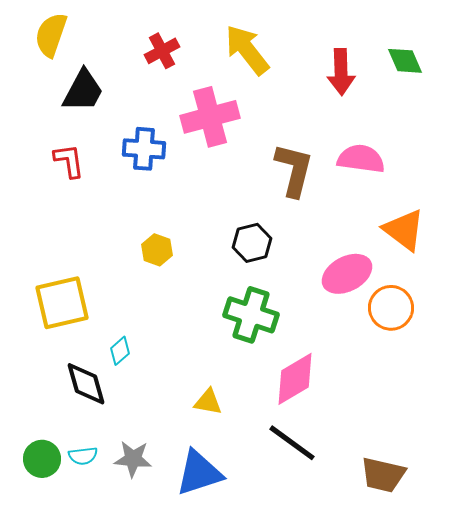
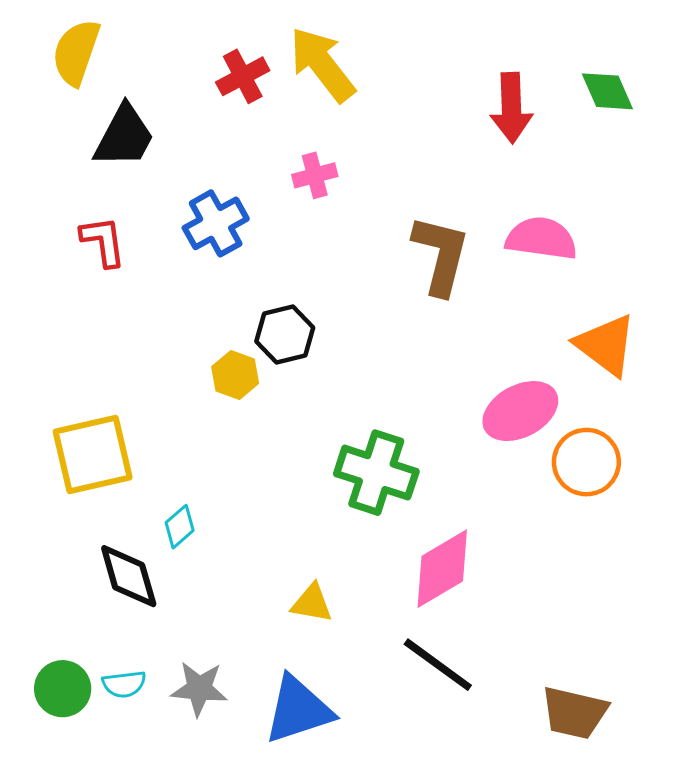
yellow arrow: (247, 50) -> (322, 64), moved
pink cross: (210, 117) -> (315, 175), size x0.5
blue cross: (144, 149) -> (216, 223), turned -33
black hexagon: (252, 243) -> (285, 334), moved

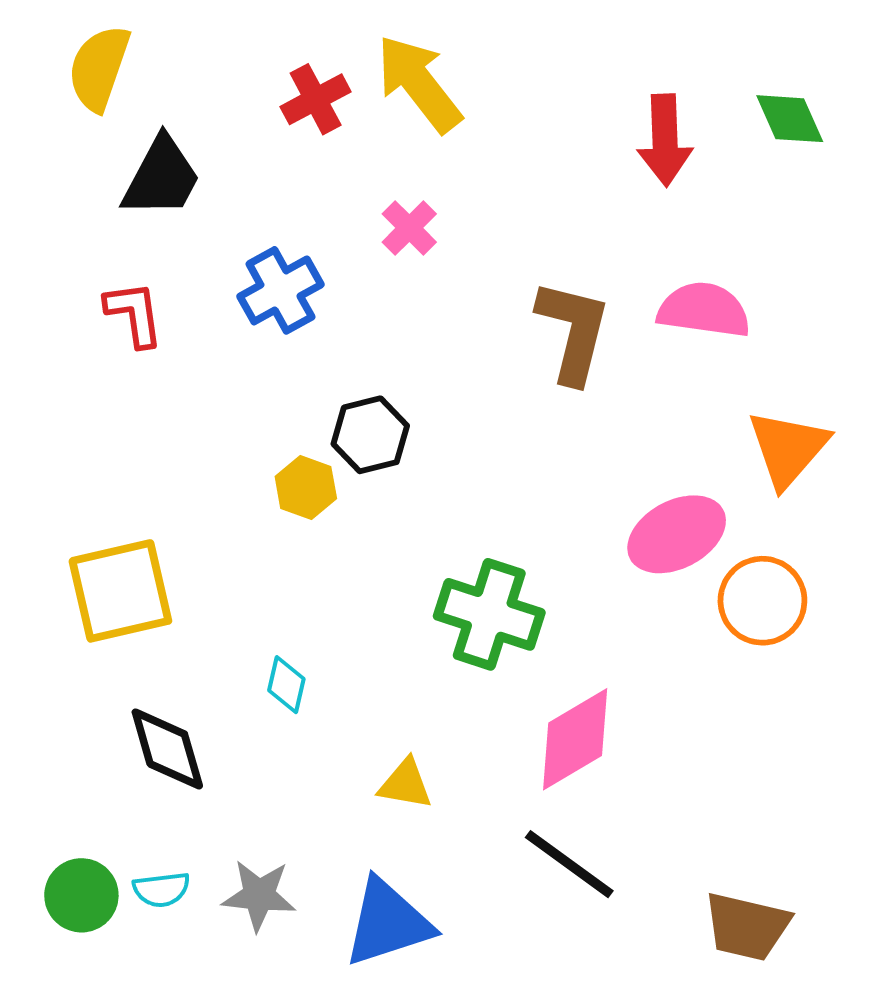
pink cross: (315, 175) -> (409, 228), turned -30
orange triangle: (606, 345) -> (788, 448), turned 34
cyan diamond: (180, 527) -> (286, 685), moved, turned -36

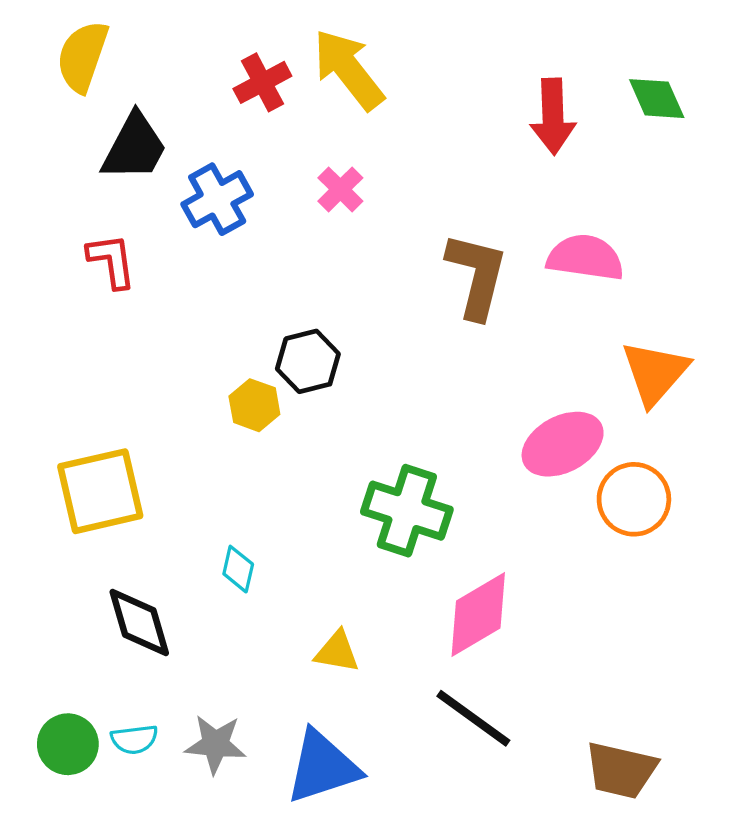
blue cross: (280, 290) -> (217, 199), moved

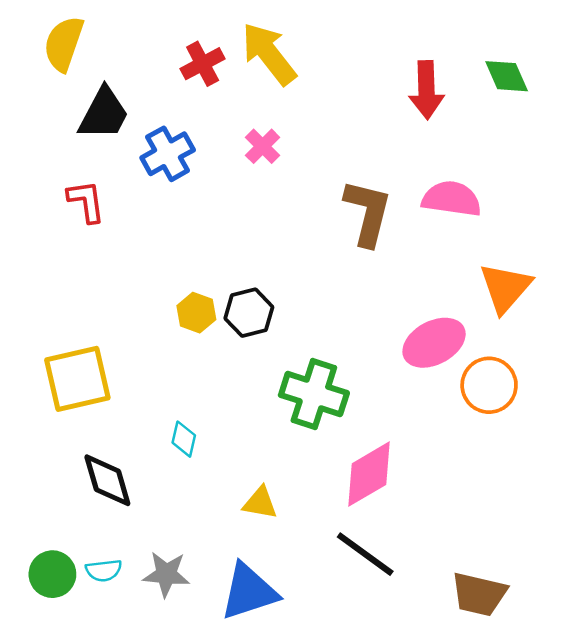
black hexagon: (308, 361) -> (249, 313), moved

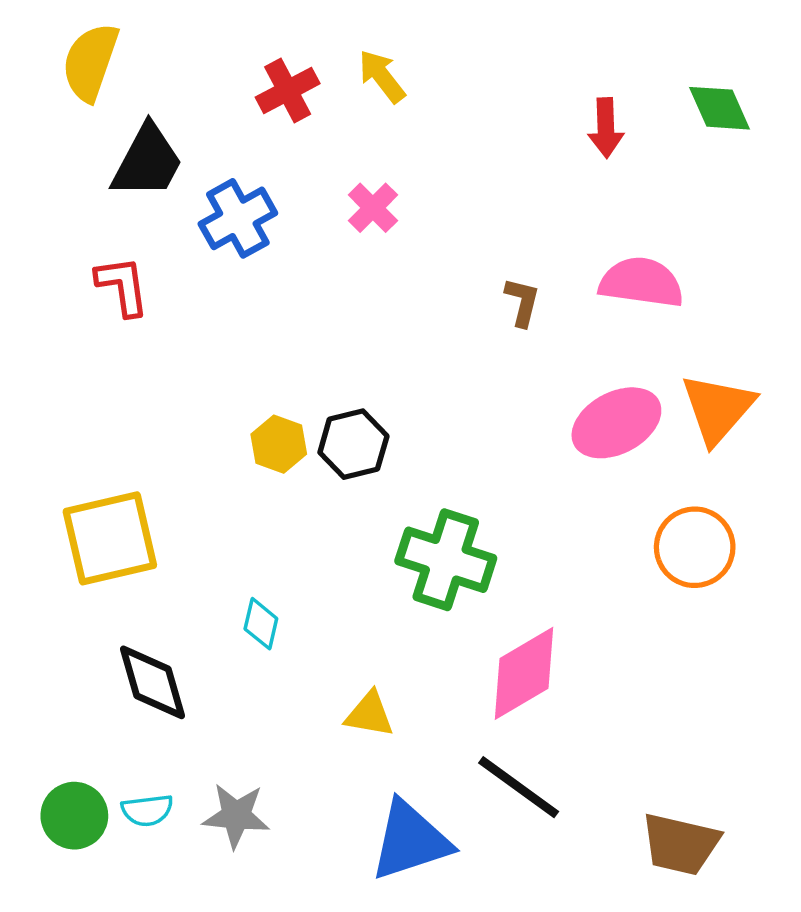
yellow arrow: (269, 54) -> (382, 76), size x0.6
red arrow: (427, 90) -> (606, 128), size x0.7
brown L-shape: (368, 213) -> (522, 302), size x0.5
pink ellipse: (434, 343) -> (616, 423), moved
blue triangle: (249, 592) -> (410, 841), moved

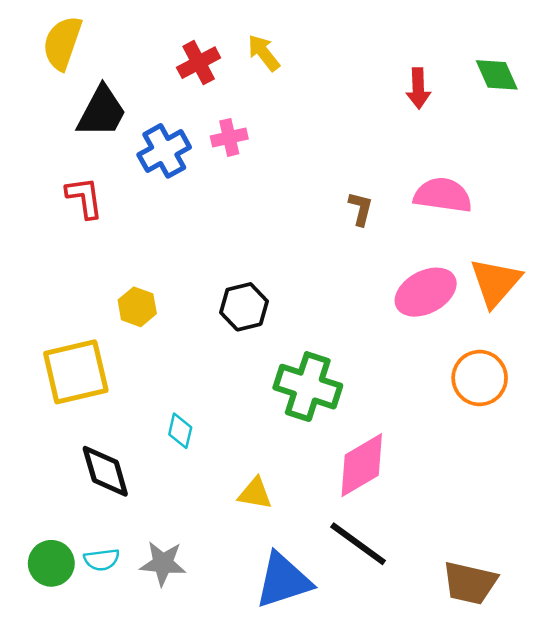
pink cross: (373, 208) -> (229, 137), moved, turned 32
yellow hexagon: (279, 444) -> (137, 307), moved

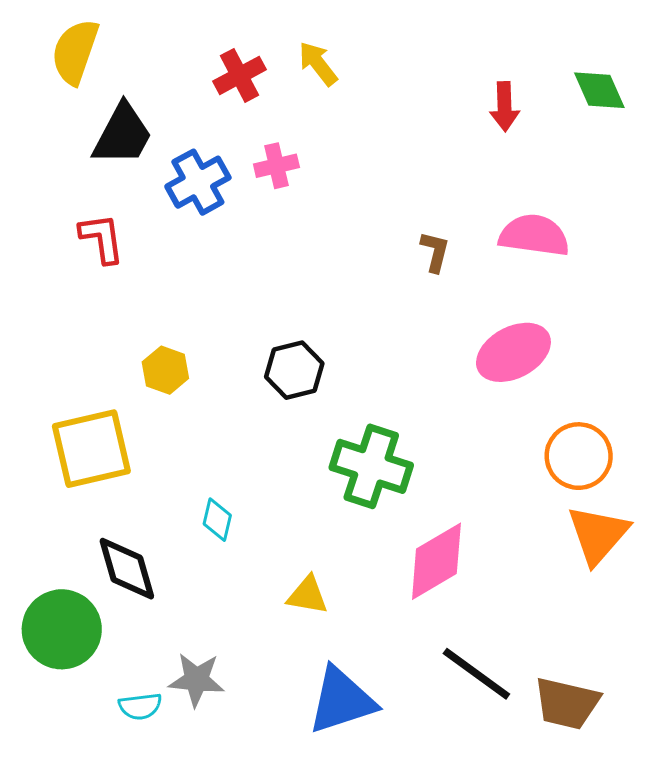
orange triangle: (496, 282) -> (598, 535), moved
black line: (358, 544) -> (476, 674), moved
cyan semicircle: (102, 560) -> (140, 706), moved
green circle: (51, 563) -> (62, 629), moved, size x1.4

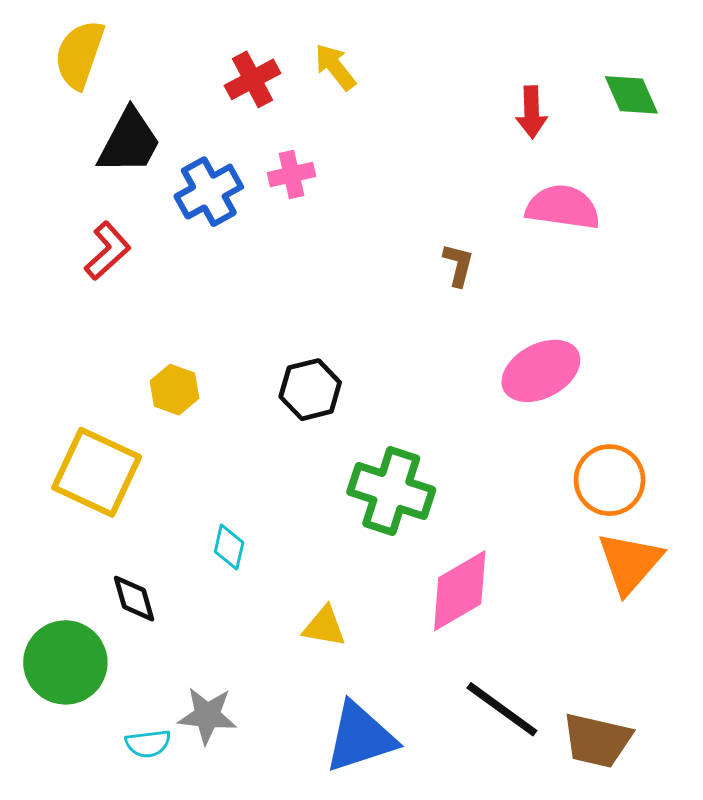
pink semicircle: (534, 235) -> (563, 207), moved
red L-shape: (102, 238) -> (108, 251), turned 56
yellow square: (91, 449) -> (97, 472), turned 38
black diamond: (127, 569) -> (134, 599), size x0.7

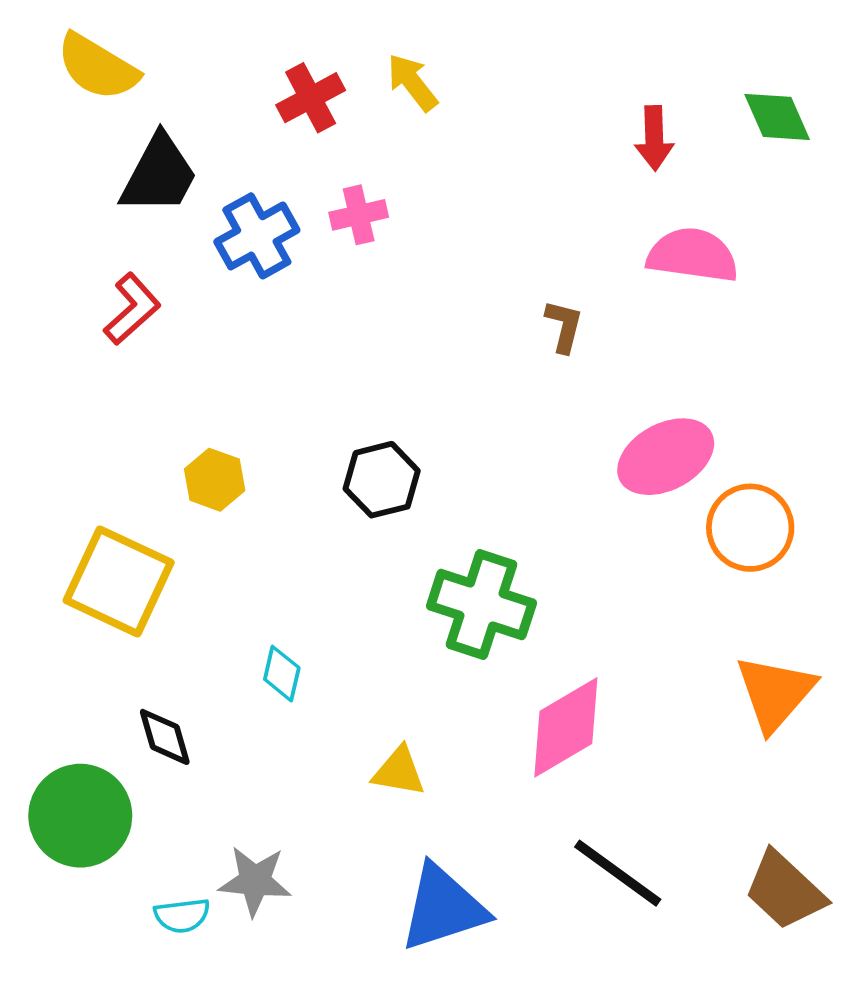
yellow semicircle: (79, 54) -> (98, 67), turned -78
orange circle: (610, 480) -> (750, 528), moved
brown trapezoid: (597, 740) -> (785, 890), moved, turned 30

